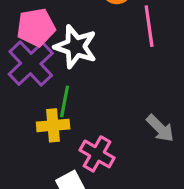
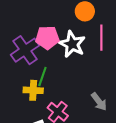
pink pentagon: (36, 27) -> (47, 38), moved
white star: (76, 47) -> (72, 44), moved

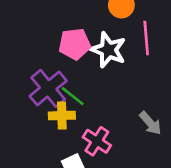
purple cross: (25, 50) -> (48, 88), moved
green line: (42, 76) -> (73, 96), turned -66

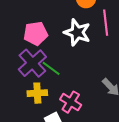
pink pentagon: (75, 44) -> (36, 33), moved
yellow cross: (62, 116) -> (37, 93), moved

